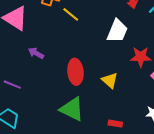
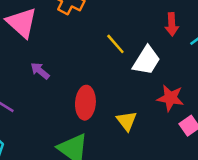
yellow line: (71, 14) -> (115, 44), moved

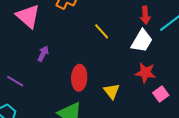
white trapezoid: (147, 61) -> (142, 41), moved
purple arrow: (40, 71) -> (43, 54), turned 77

